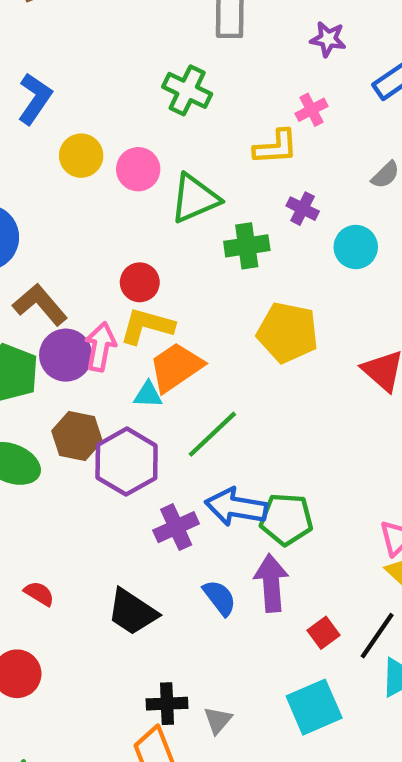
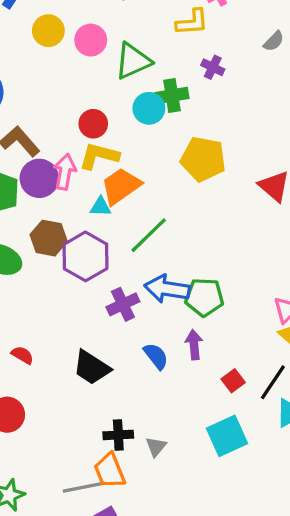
cyan circle: (356, 247) -> (149, 108), moved
purple arrow: (271, 583) -> (194, 345), size x0.7

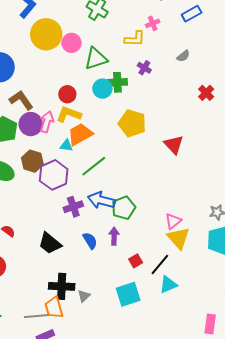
yellow circle: (48, 31) -> (46, 34), size x1.6
green pentagon: (204, 297) -> (124, 208), turned -30
black cross: (118, 435) -> (62, 286), size x1.4

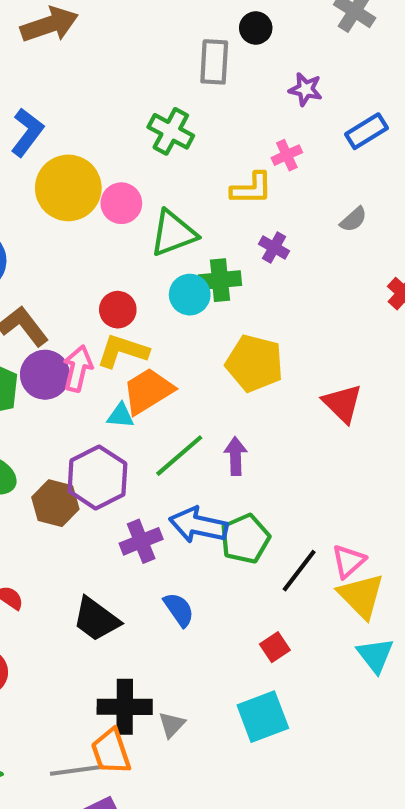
brown hexagon: (32, 161) -> (55, 503), moved
purple arrow: (114, 236) -> (236, 456), moved
black line: (160, 265) -> (299, 571), moved
cyan triangle: (168, 284) -> (375, 655), moved, turned -42

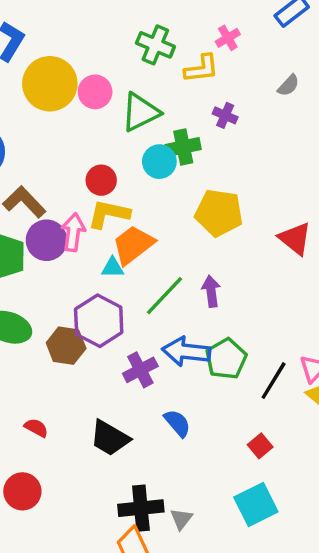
green cross: (171, 131) -> (155, 45), moved

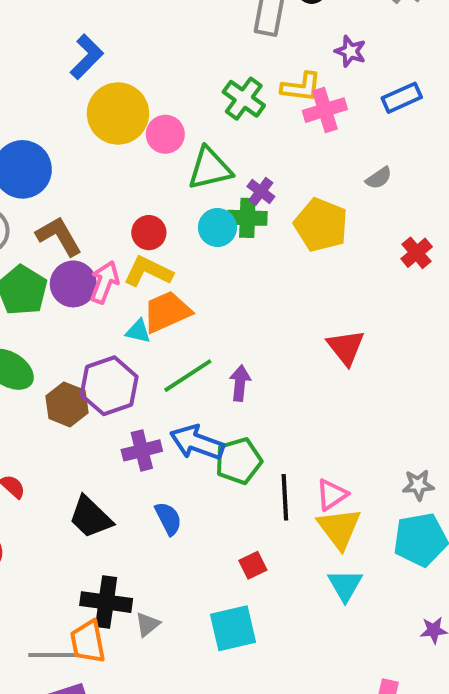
pink cross: (228, 38) -> (325, 110), size x1.5
yellow L-shape: (201, 69) -> (301, 87), moved
purple cross: (225, 115) -> (261, 191), moved
yellow pentagon: (219, 213) -> (321, 225), moved
black line: (274, 381) -> (285, 497), turned -48

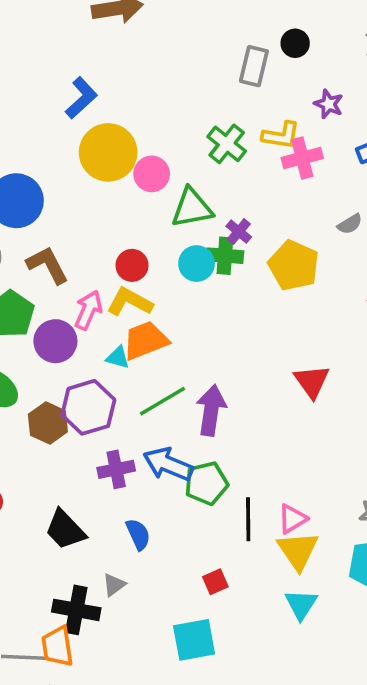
purple circle: (73, 284) -> (55, 341), moved
purple arrow: (240, 383) -> (211, 410), size x1.5
gray triangle: (147, 624) -> (114, 585), moved

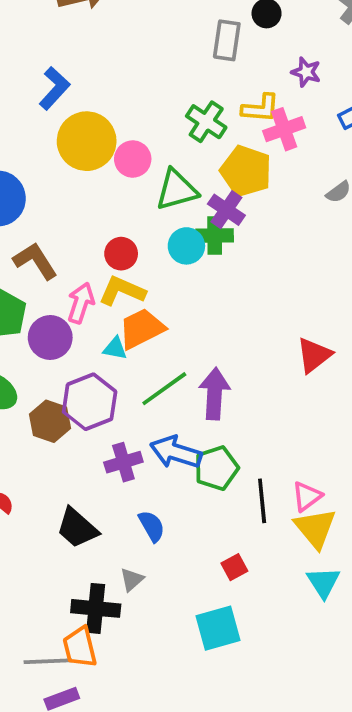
purple cross: (239, 232) -> (226, 210), size x1.4
yellow pentagon: (294, 265) -> (246, 171), moved
red triangle: (312, 381) -> (314, 355), turned 33

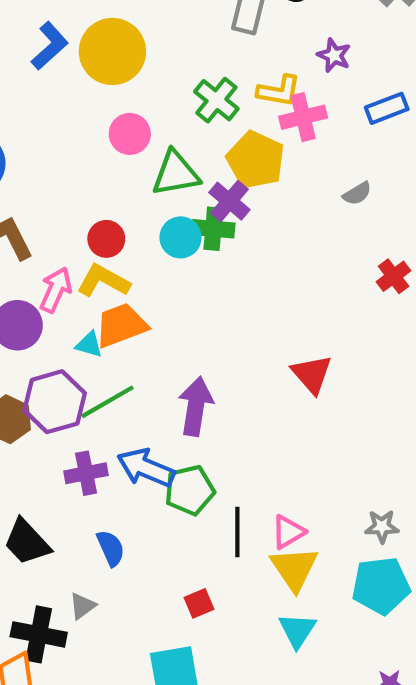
yellow circle: (87, 141) -> (112, 51), moved
red triangle: (314, 355) -> (312, 374), turned -39
green line: (164, 389) -> (107, 402), moved

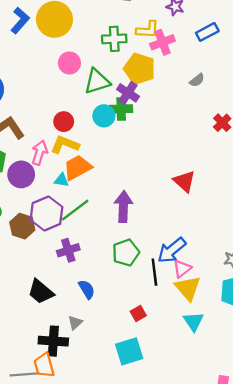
green cross: (216, 100) -> (114, 39), turned -35
blue arrow: (146, 468) -> (172, 250), moved, turned -56

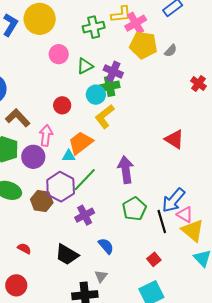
yellow pentagon: (140, 69) -> (143, 45), moved
green triangle: (97, 81) -> (85, 66), size x0.7
yellow L-shape: (65, 145) -> (105, 116), moved, turned -50
pink triangle: (182, 269) -> (185, 215), turned -42

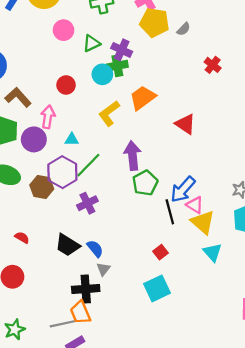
yellow L-shape: (105, 116) -> (109, 113), moved
orange trapezoid: (81, 143) -> (143, 98), moved
green pentagon: (134, 209) -> (145, 183), moved
blue semicircle: (106, 246) -> (95, 249), moved

